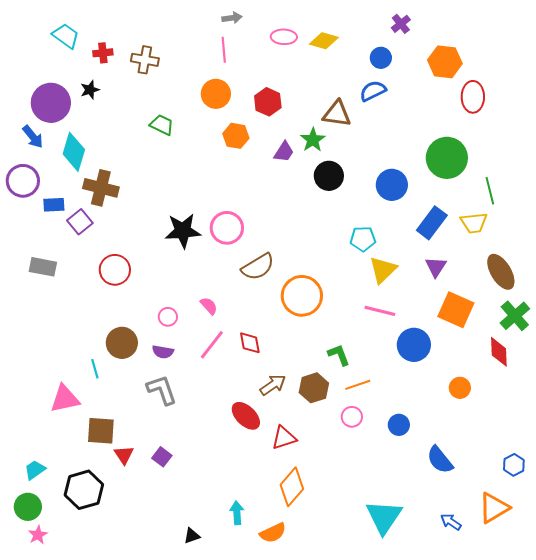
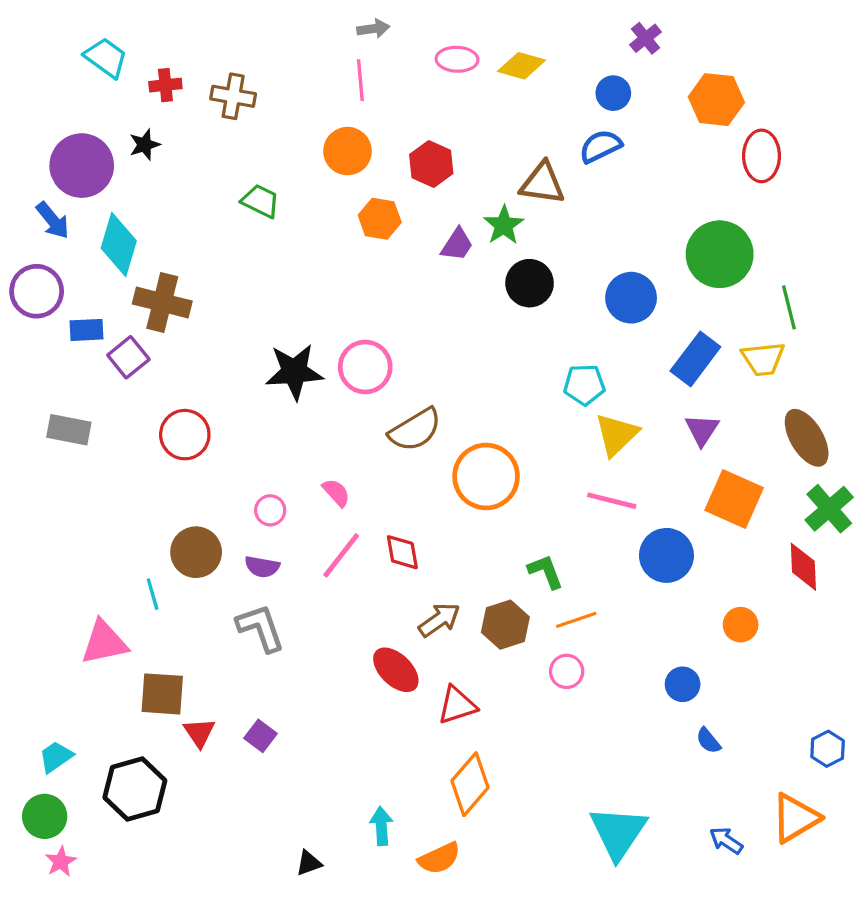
blue circle: (399, 425) -> (683, 684), moved
blue semicircle: (440, 460) -> (708, 741), size x0.6

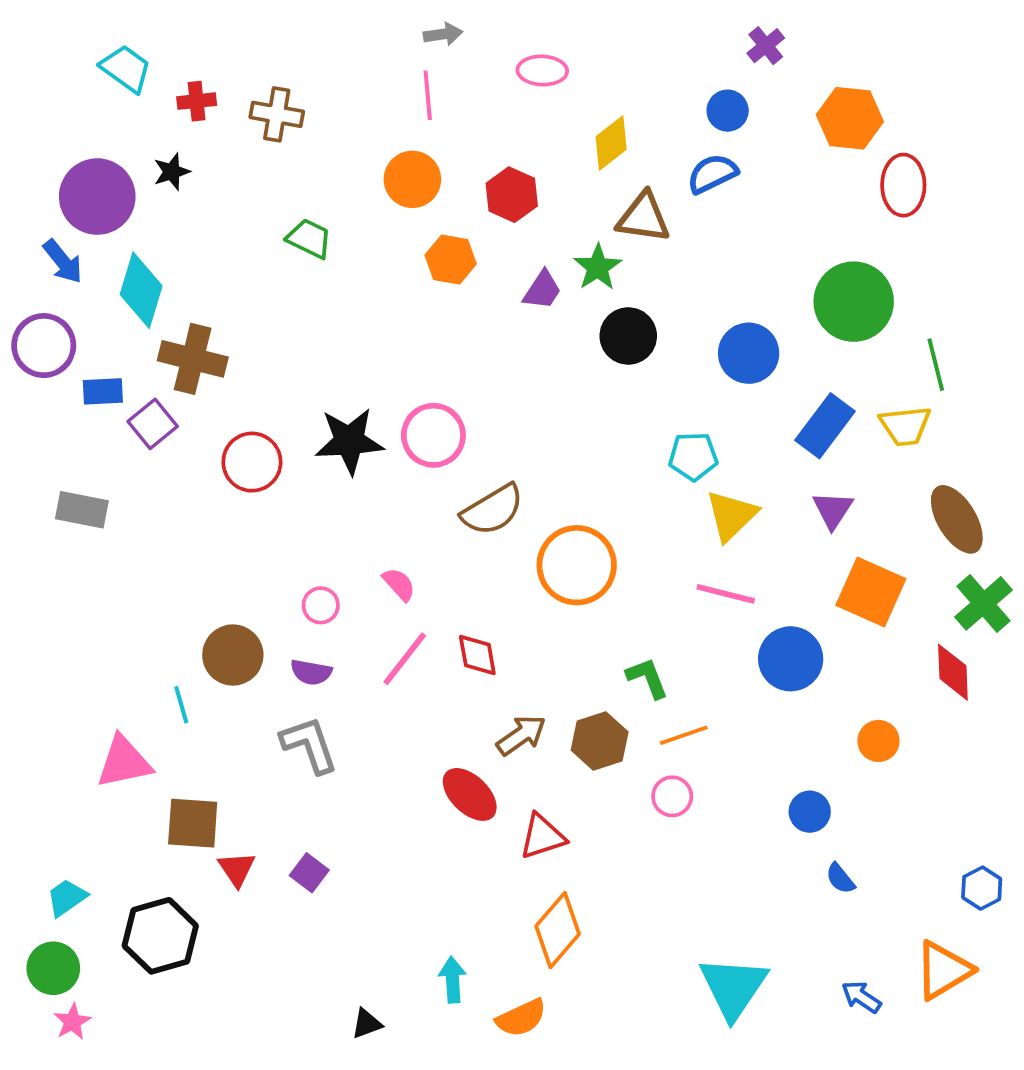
yellow diamond: (521, 66) -> (611, 143), moved, turned -54
red circle: (185, 435) -> (252, 462), moved

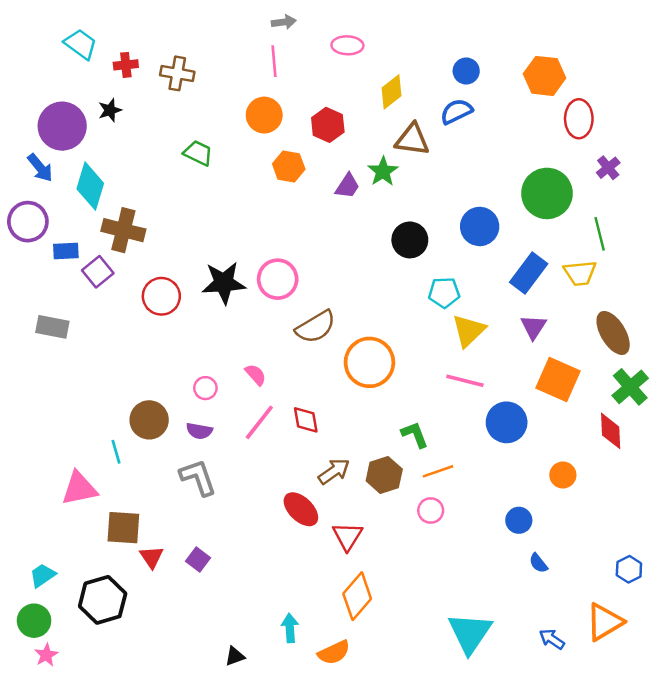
purple cross: (766, 46) -> (608, 168), moved
black circle: (628, 336) -> (410, 240), moved
red triangle: (542, 836) -> (347, 536), turned -40

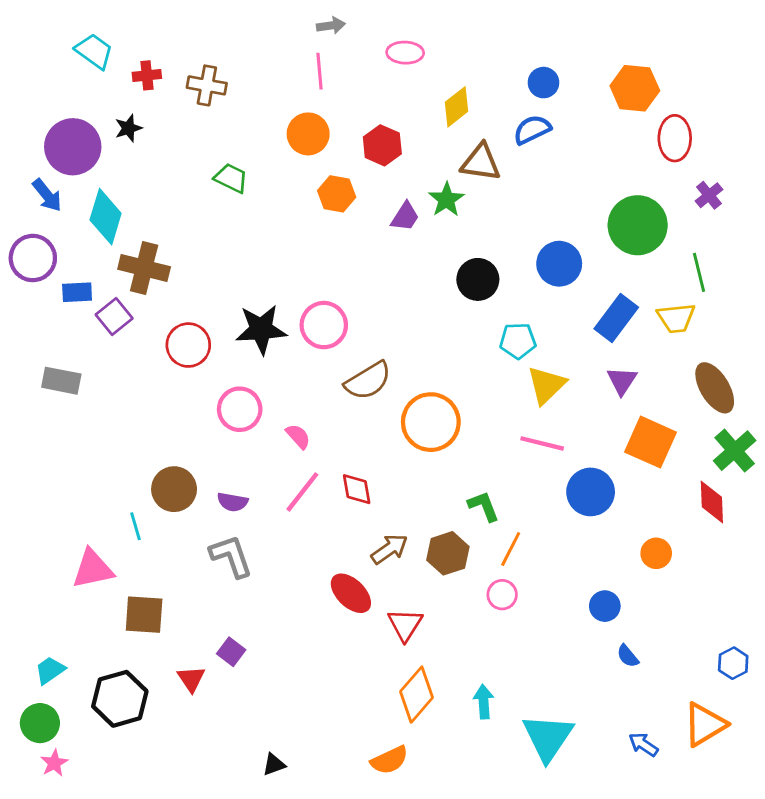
pink circle: (205, 388) -> (240, 409), moved, size x1.6
orange line: (438, 471) -> (511, 549), turned -44
red triangle: (152, 557) -> (191, 679), moved
cyan arrow: (290, 628) -> (484, 702), moved

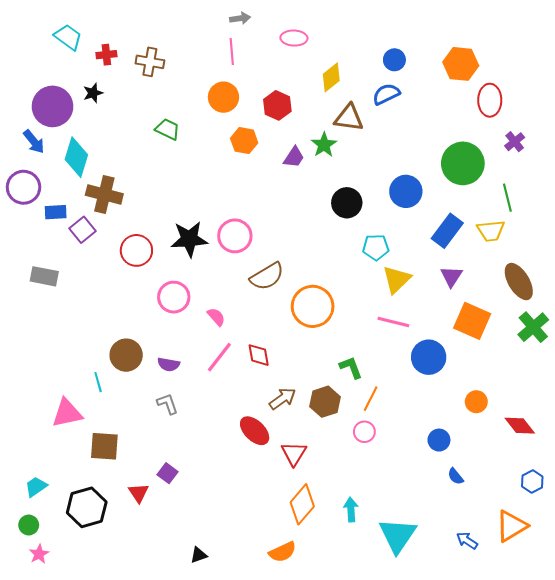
red diamond: (712, 502) -> (520, 426), moved, turned -36
gray L-shape: (231, 556) -> (168, 404), size x0.7
green circle: (40, 723) -> (29, 525), size x0.7

